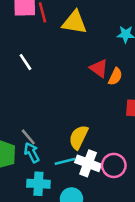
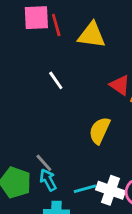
white line: (25, 62) -> (56, 80), moved
yellow semicircle: (79, 137) -> (100, 131), moved

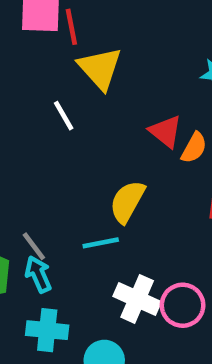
yellow triangle: (92, 35) -> (100, 68), moved, turned 36
cyan line: (85, 189) -> (101, 243), moved

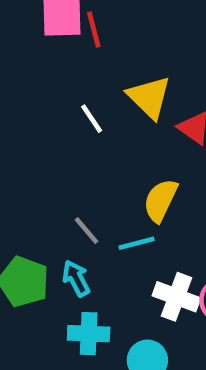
yellow triangle: (100, 68) -> (149, 97), moved
gray line: (34, 246) -> (87, 231), moved

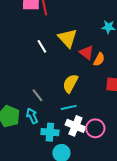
cyan line: (137, 243) -> (69, 107), moved
cyan cross: (89, 334) -> (50, 132), moved

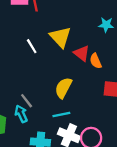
orange semicircle: (99, 59) -> (96, 61), turned 128
cyan arrow: (32, 116) -> (21, 114), moved

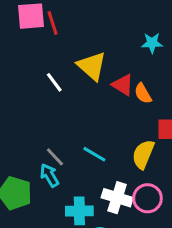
yellow semicircle: (63, 88) -> (143, 154), moved
cyan line: (61, 115) -> (94, 154), moved, turned 48

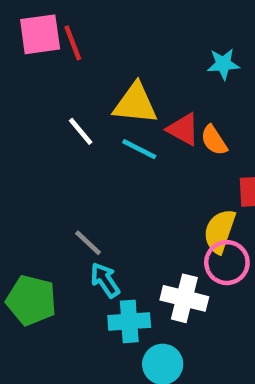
yellow triangle: (92, 66) -> (135, 104), turned -32
cyan line: (94, 154) -> (139, 149), moved
cyan arrow: (49, 175) -> (105, 280), moved
pink circle: (148, 198) -> (227, 263), moved

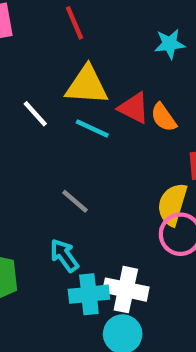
red line: (73, 43) -> (74, 23), moved
gray line: (88, 243) -> (75, 201), moved
white cross: (184, 298) -> (126, 290), moved

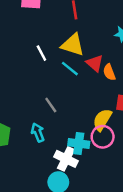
cyan cross: (89, 294) -> (79, 144), moved

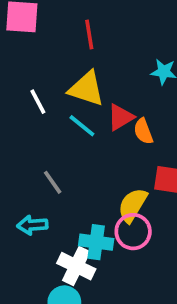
red triangle: (95, 63) -> (121, 117), turned 48
cyan arrow: (38, 132) -> (32, 225), turned -72

